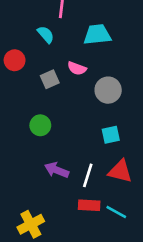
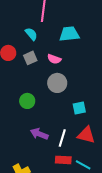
gray square: (50, 79) -> (30, 58), moved
gray circle: (108, 90) -> (57, 83), moved

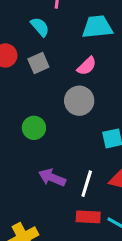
pink semicircle: (54, 59) -> (87, 66), moved, turned -64

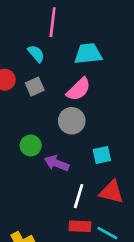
pink semicircle: (87, 66) -> (79, 89), size x1.4
purple arrow: (52, 178) -> (57, 163), moved

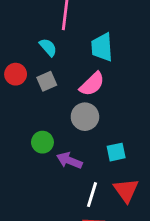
cyan trapezoid: (88, 54) -> (102, 47), turned -88
red triangle: (111, 192) -> (126, 190), turned 40

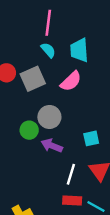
cyan semicircle: (48, 47) -> (48, 50), moved
gray square: (47, 81) -> (33, 79), size x1.5
gray circle: (85, 117) -> (49, 117), moved

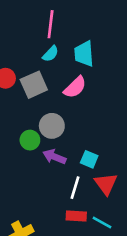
cyan semicircle: (48, 50) -> (51, 54), turned 84
cyan square: (91, 138) -> (89, 159), moved, turned 35

